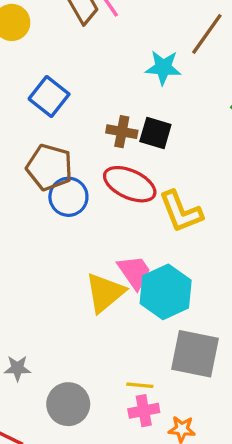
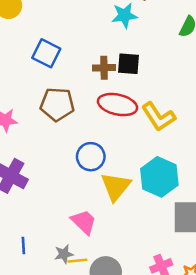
blue circle: (68, 197) -> (91, 157), moved
pink trapezoid: (134, 272) -> (84, 222), moved
yellow line: (140, 385) -> (77, 261), moved

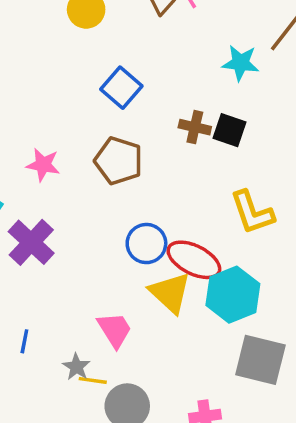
red ellipse: (118, 105) -> (194, 260), moved
yellow triangle: (116, 187) -> (170, 293), turned -40
gray star: (64, 254) -> (76, 367), turned 30

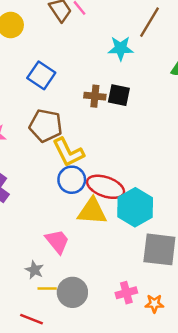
yellow L-shape: (252, 212) -> (68, 152), moved
yellow triangle: (170, 293) -> (92, 211), turned -32
yellow line: (93, 380) -> (47, 289), moved

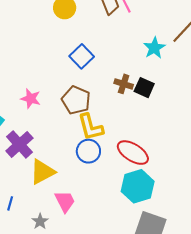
cyan star: (121, 48) -> (154, 48), turned 30
red ellipse: (106, 187) -> (133, 153), moved
yellow triangle: (92, 211) -> (42, 172), moved, turned -44

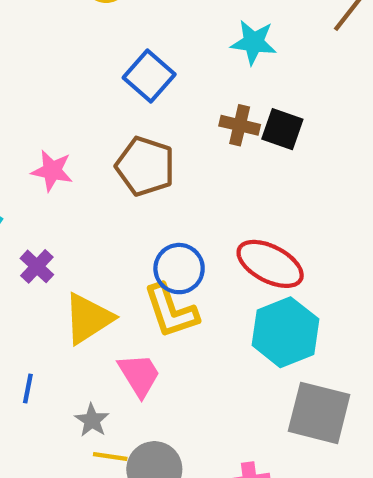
cyan star: (154, 48) -> (254, 42), moved, turned -30
yellow L-shape: (91, 127) -> (171, 311), moved
purple cross: (19, 144) -> (37, 266), size x0.6

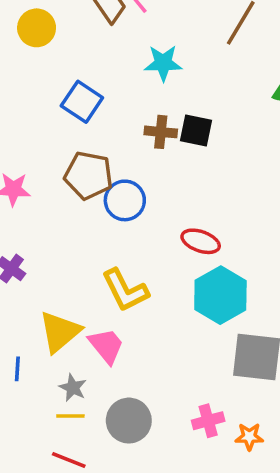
red ellipse: (270, 264) -> (201, 241), size x0.7
blue circle: (179, 269) -> (125, 200), moved
yellow triangle: (88, 319) -> (60, 332), moved
yellow line: (110, 456) -> (70, 416), moved

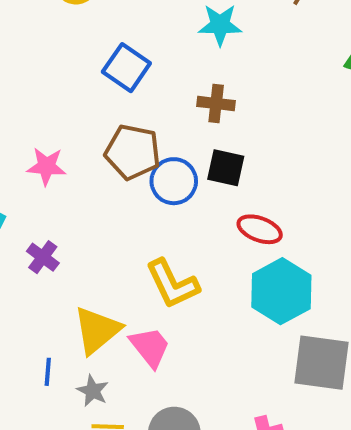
black square: (196, 130) -> (226, 168), moved
gray star: (73, 388) -> (93, 391), moved

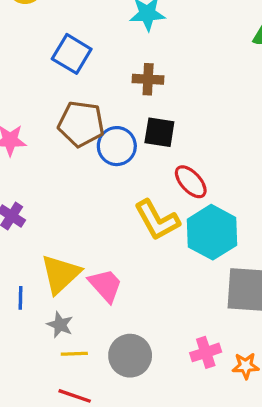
red ellipse: (260, 229) -> (191, 182), turned 30
yellow L-shape: (172, 284) -> (157, 220), moved
blue line: (48, 372) -> (20, 298), moved

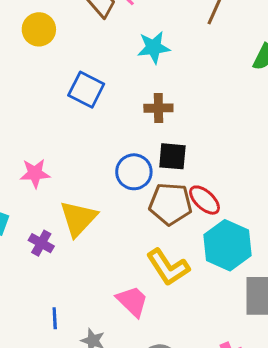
brown pentagon: (81, 124) -> (170, 204), moved
yellow L-shape: (157, 220) -> (168, 267), moved
yellow triangle: (61, 274) -> (78, 218), moved

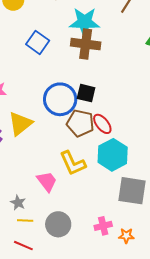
cyan star: (154, 47) -> (84, 22), size x1.4
brown cross: (158, 108) -> (86, 44), moved, size x1.6
blue circle: (134, 172) -> (60, 99), size x1.4

